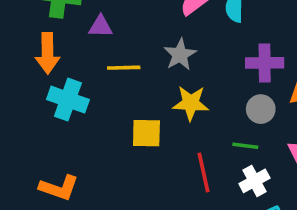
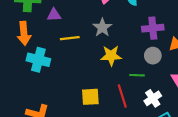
yellow square: (146, 133) -> (90, 97), moved
green line: (245, 146) -> (137, 75), moved

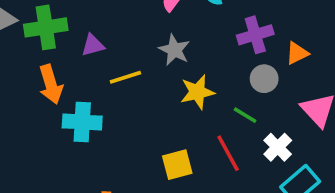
green line: (137, 75) -> (245, 115), turned 40

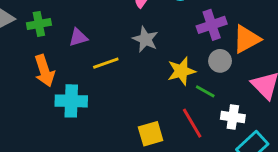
green cross: (46, 27) -> (39, 24), size x0.7
orange triangle: (297, 53) -> (247, 39), size x1.5
yellow star: (197, 92) -> (181, 71), moved
white cross: (278, 147) -> (233, 117), turned -35

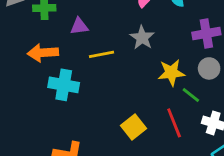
orange arrow: (44, 71) -> (43, 53), turned 96
yellow square: (151, 134) -> (134, 127), turned -30

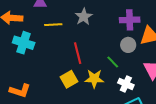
yellow star: (171, 73) -> (94, 79), moved
red line: (174, 123) -> (78, 53), moved

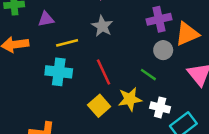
cyan cross: (24, 43) -> (59, 72), moved
white cross: (126, 84) -> (160, 107), moved

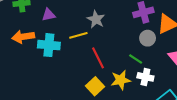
yellow line: (67, 43) -> (78, 35), moved
cyan cross: (59, 72) -> (49, 45), moved
white cross: (160, 107) -> (145, 77), moved

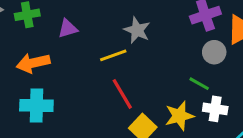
cyan cross: (49, 45) -> (36, 105), moved
red line: (98, 58) -> (122, 94), moved

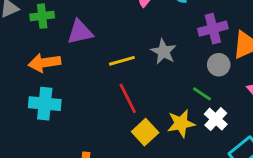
purple triangle: (68, 29) -> (80, 32), size x1.4
gray star: (137, 30) -> (163, 52), moved
white cross: (215, 109) -> (216, 119), turned 30

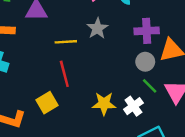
gray star: (163, 52) -> (97, 28), moved
green line: (202, 94) -> (150, 86), moved
yellow square: (145, 132) -> (47, 103), moved

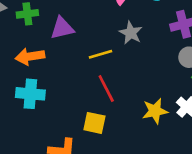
yellow square: (47, 103) -> (94, 123), turned -35

